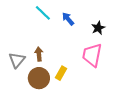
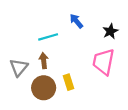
cyan line: (43, 13) -> (48, 37), moved, turned -60
yellow rectangle: (61, 73) -> (68, 82), turned -48

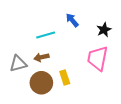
brown arrow: (44, 61) -> (41, 57), turned -96
gray triangle: (19, 67) -> (18, 64), turned 36

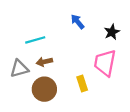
cyan line: (46, 35) -> (35, 40), moved
yellow rectangle: (65, 77) -> (82, 83), moved

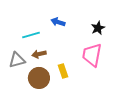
blue arrow: (78, 22) -> (58, 22), moved, turned -32
yellow rectangle: (82, 83) -> (63, 71), moved

